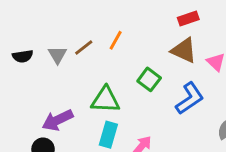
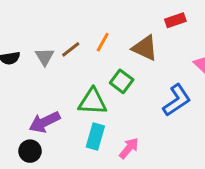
brown triangle: (184, 50) -> (145, 48), moved
green square: (149, 79) -> (122, 81), moved

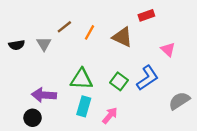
brown line: (71, 49) -> (64, 27), moved
green square: (122, 81) -> (119, 81), moved
purple arrow: (45, 122) -> (44, 95), turned 30

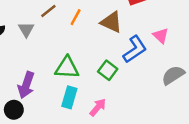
blue L-shape: (147, 78) -> (135, 49), moved
purple arrow: (44, 95) -> (26, 85), turned -75
gray semicircle: (179, 101) -> (173, 75), moved

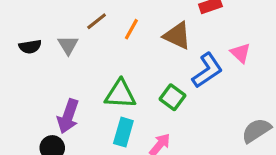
gray semicircle: (173, 75) -> (256, 130), moved

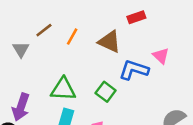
blue L-shape: (207, 70) -> (134, 70), turned -128

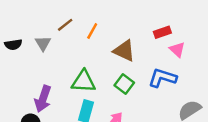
red rectangle: (136, 17) -> (162, 32), moved
brown triangle: (109, 42) -> (124, 51), moved
blue L-shape: (134, 70) -> (162, 78), moved

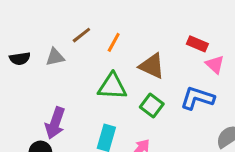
red rectangle: (162, 32) -> (197, 44), turned 42
gray triangle: (43, 43) -> (55, 57), turned 49
green triangle: (84, 82) -> (112, 86), moved

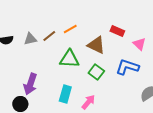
brown line: (81, 35) -> (49, 36), moved
orange line: (114, 42) -> (70, 29), turned 32
red rectangle: (197, 44) -> (117, 31), moved

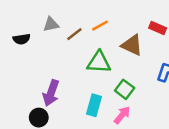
gray triangle: (30, 39) -> (51, 24), moved
green square: (96, 72) -> (125, 89), moved

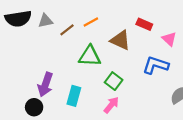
black semicircle: (22, 39) -> (18, 19), moved, size x1.6
cyan rectangle: (94, 105) -> (74, 96), moved

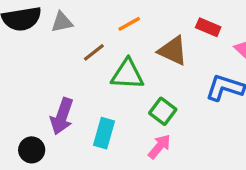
brown line: (67, 30) -> (94, 52), moved
black circle: (34, 107) -> (32, 150), moved

